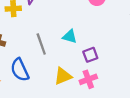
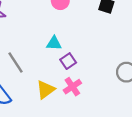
cyan triangle: (70, 36) -> (54, 43), moved

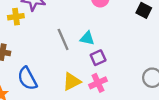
gray line: (15, 62) -> (63, 39), moved

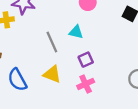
cyan triangle: (87, 38) -> (76, 32), moved
yellow triangle: (72, 82) -> (52, 74), moved, turned 48

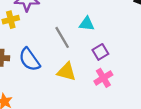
blue semicircle: (17, 80) -> (29, 59), moved

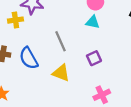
cyan triangle: (87, 24) -> (93, 22), moved
pink cross: (103, 78) -> (102, 95), moved

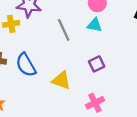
gray line: (61, 41) -> (64, 30), moved
pink cross: (102, 95) -> (95, 103), moved

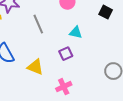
cyan triangle: (95, 25) -> (76, 32), moved

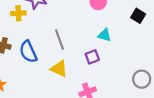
gray line: (38, 24) -> (59, 40), moved

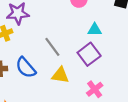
purple square: (92, 57) -> (89, 54), size x1.5

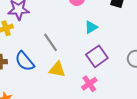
cyan triangle: (95, 30) -> (91, 27), turned -32
purple square: (89, 54) -> (97, 56), moved

